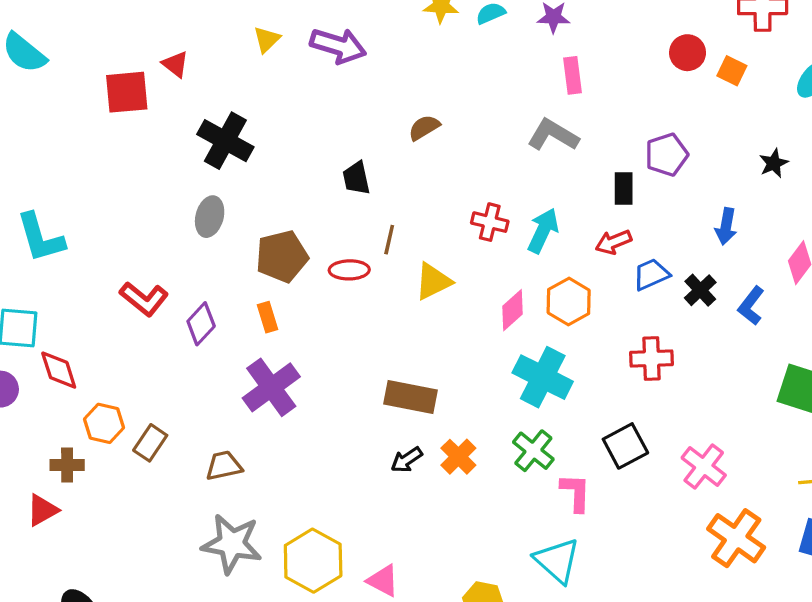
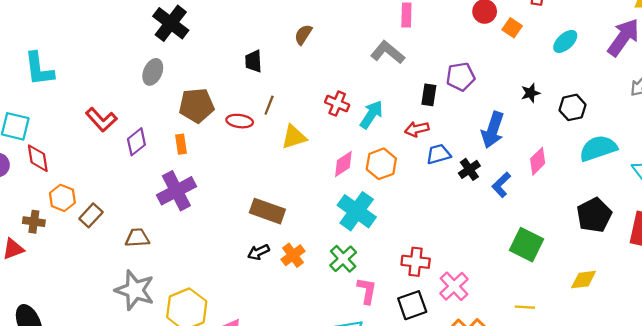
brown semicircle: (424, 128) -> (303, 35), turned -35
blue arrow: (726, 226) -> (493, 130), size x1.5
red cross: (652, 359) -> (416, 262), moved
black square: (625, 446) -> (412, 305), moved

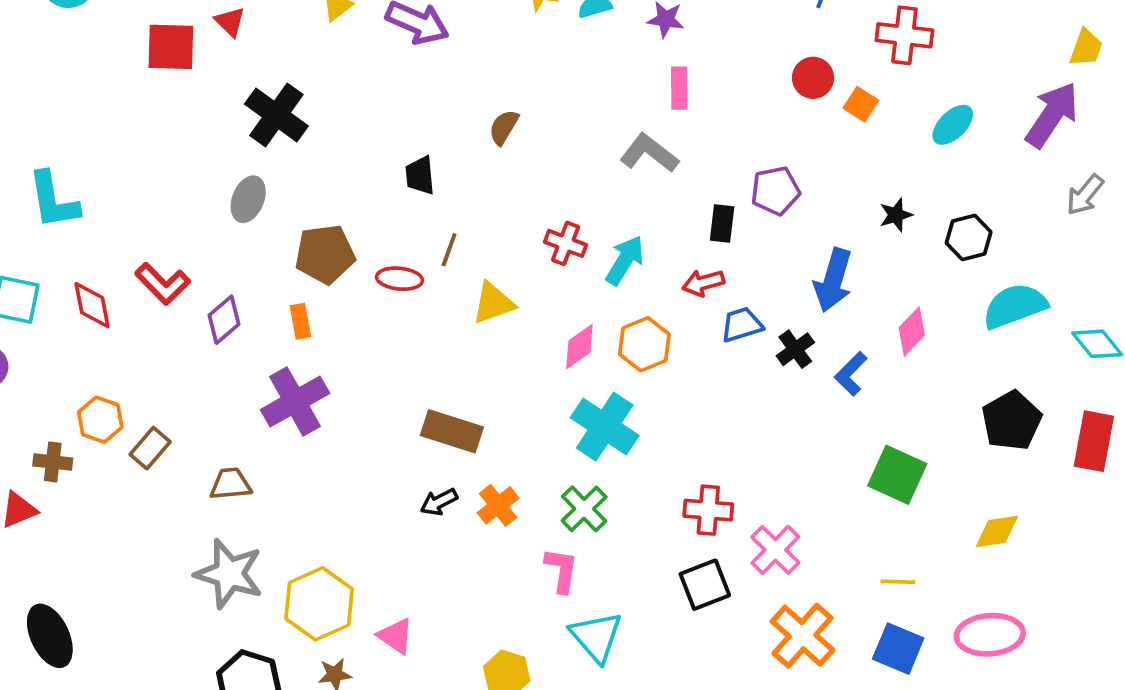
red diamond: (38, 158) -> (92, 305), moved
pink L-shape: (367, 291) -> (562, 570), moved

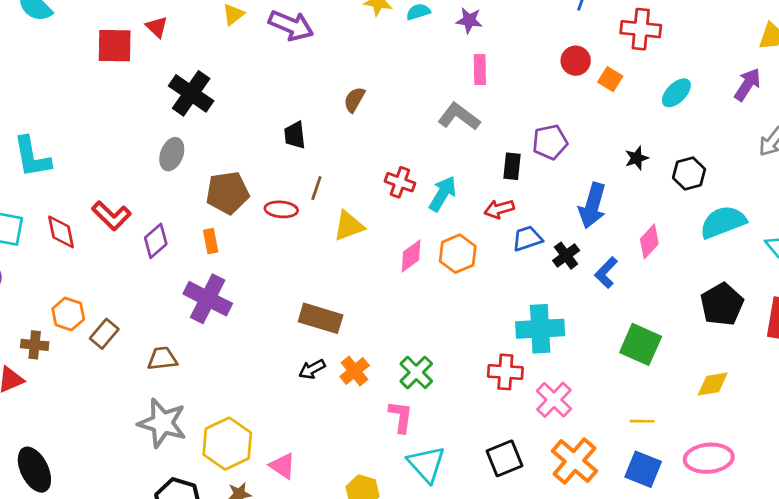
purple arrow: (1052, 115) -> (748, 84), size x0.7
purple cross: (295, 401) -> (208, 299), turned -33
cyan cross: (605, 427) -> (540, 329), moved, turned -36
black square: (705, 585) -> (504, 458), moved

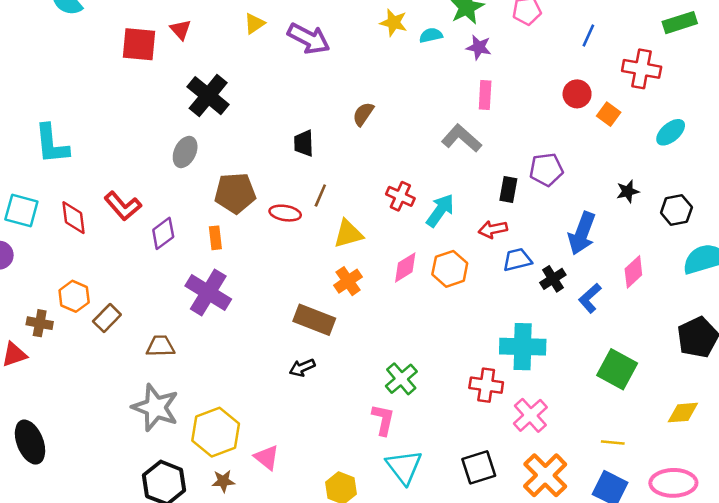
orange cross: (355, 371) -> (348, 281), moved

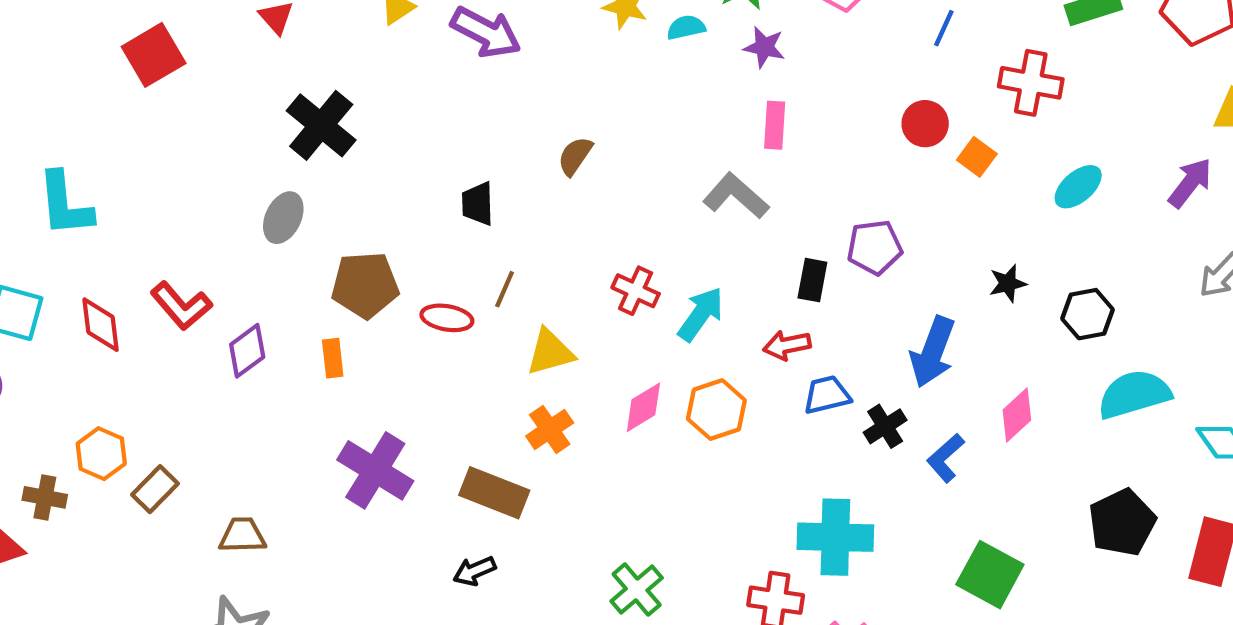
red square: (139, 44) -> (154, 55), moved, turned -36
purple cross: (208, 292) -> (375, 470), moved

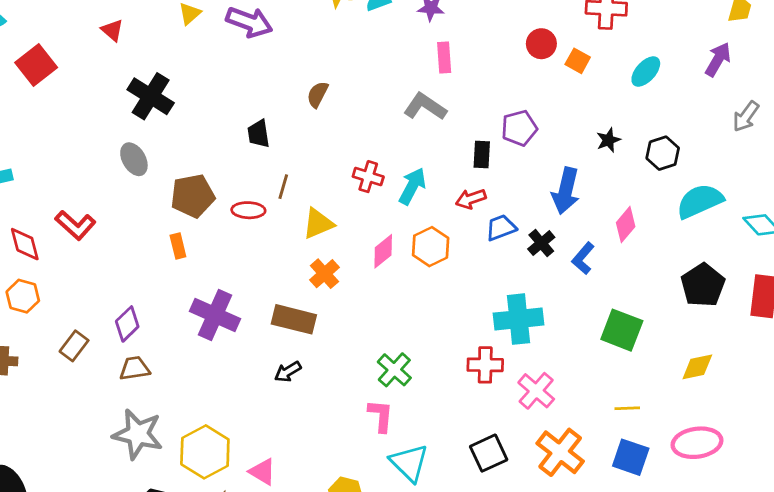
gray ellipse: (283, 218) -> (134, 159), turned -48
purple diamond: (247, 351) -> (127, 324), moved
orange hexagon: (101, 454) -> (23, 296), moved

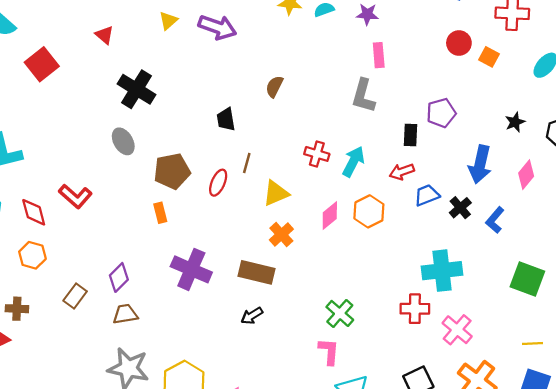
gray L-shape: (425, 107) -> (363, 96), turned -108
red ellipse: (248, 210) -> (218, 183), turned -68
pink diamond: (626, 225) -> (526, 175), moved

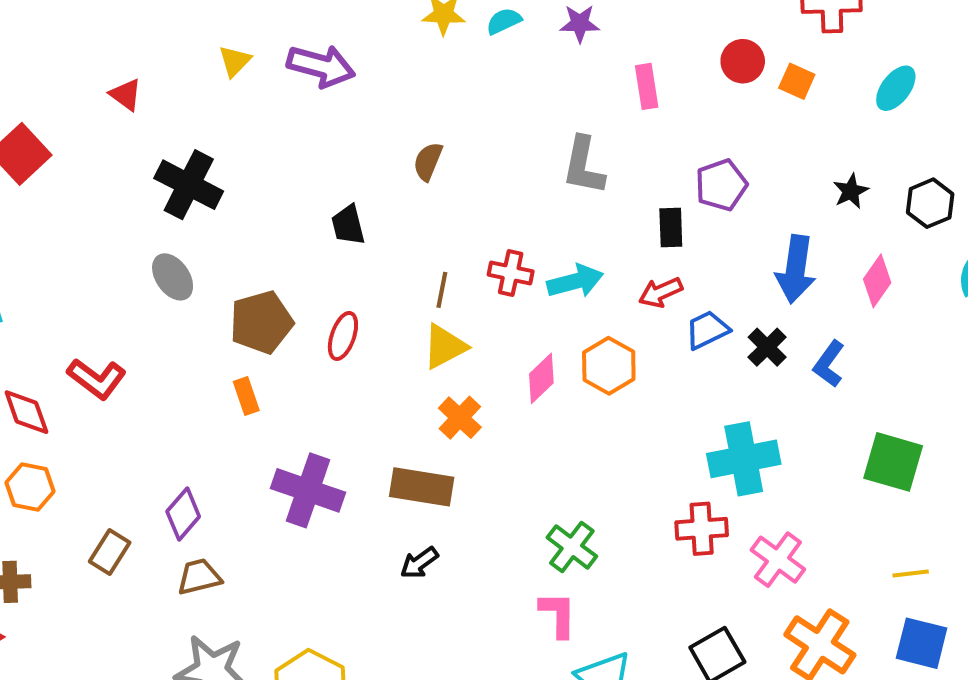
pink rectangle: (379, 55) -> (647, 86), moved
cyan arrow: (353, 162) -> (575, 281), turned 52
brown line: (247, 163) -> (442, 290), moved

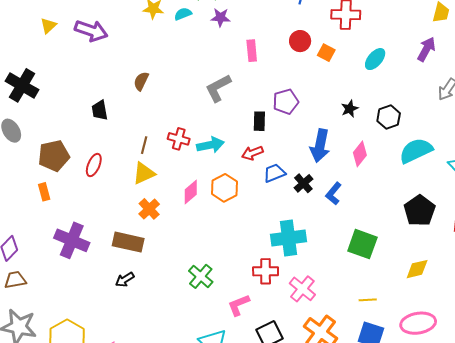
gray L-shape: (584, 166) -> (218, 88), turned 48
pink L-shape: (558, 614) -> (239, 305), moved, turned -115

